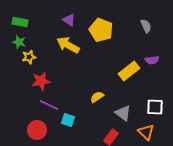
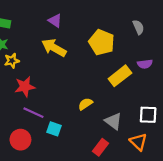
yellow pentagon: (101, 30) -> (102, 42), moved

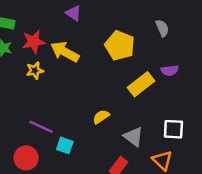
purple triangle: (55, 21) -> (74, 13), moved
yellow star: (12, 61) -> (35, 70), moved
red star: (25, 87) -> (34, 42), moved

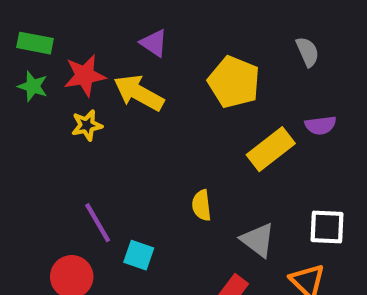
purple triangle: (74, 13) -> (154, 43), moved
yellow semicircle: (101, 117) -> (201, 205), turned -63
purple line: (41, 127) -> (98, 223), turned 35

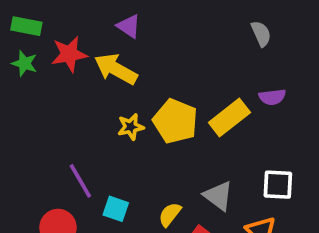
yellow pentagon: (234, 82) -> (175, 121), moved
yellow star: (87, 125) -> (131, 127), moved
yellow semicircle: (201, 205) -> (170, 214), moved, turned 45

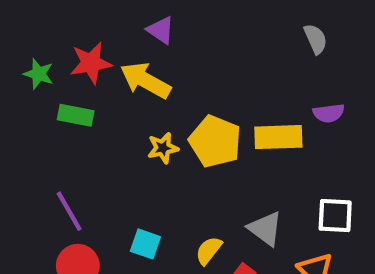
green rectangle: (26, 26) -> (76, 115), moved
yellow rectangle: (229, 118) -> (278, 137), turned 36
purple line: (80, 181) -> (69, 211), moved

